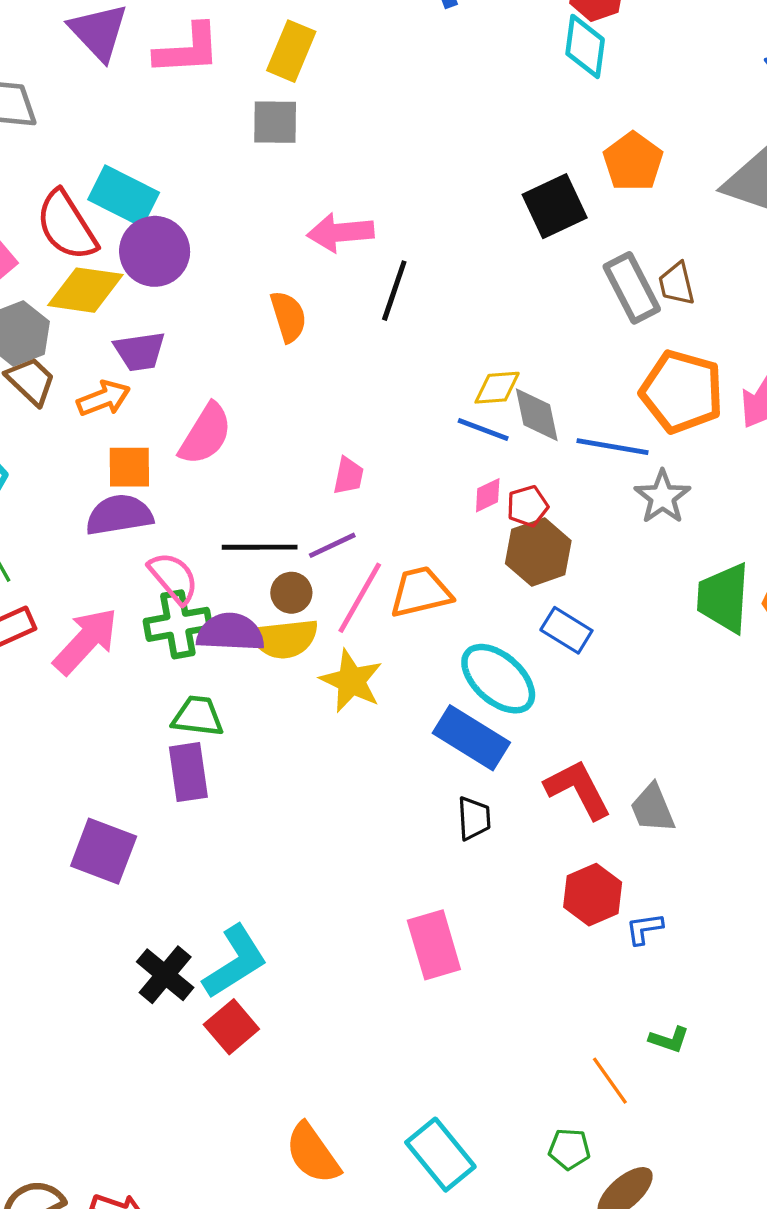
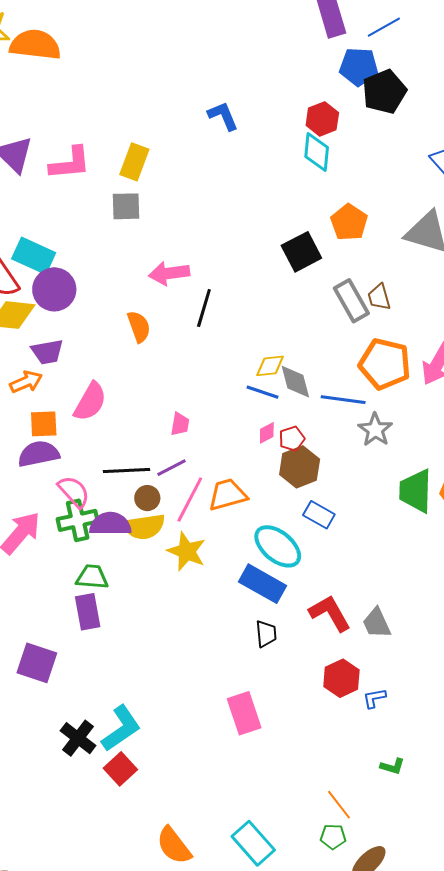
orange line: (610, 1081) -> (339, 805), moved

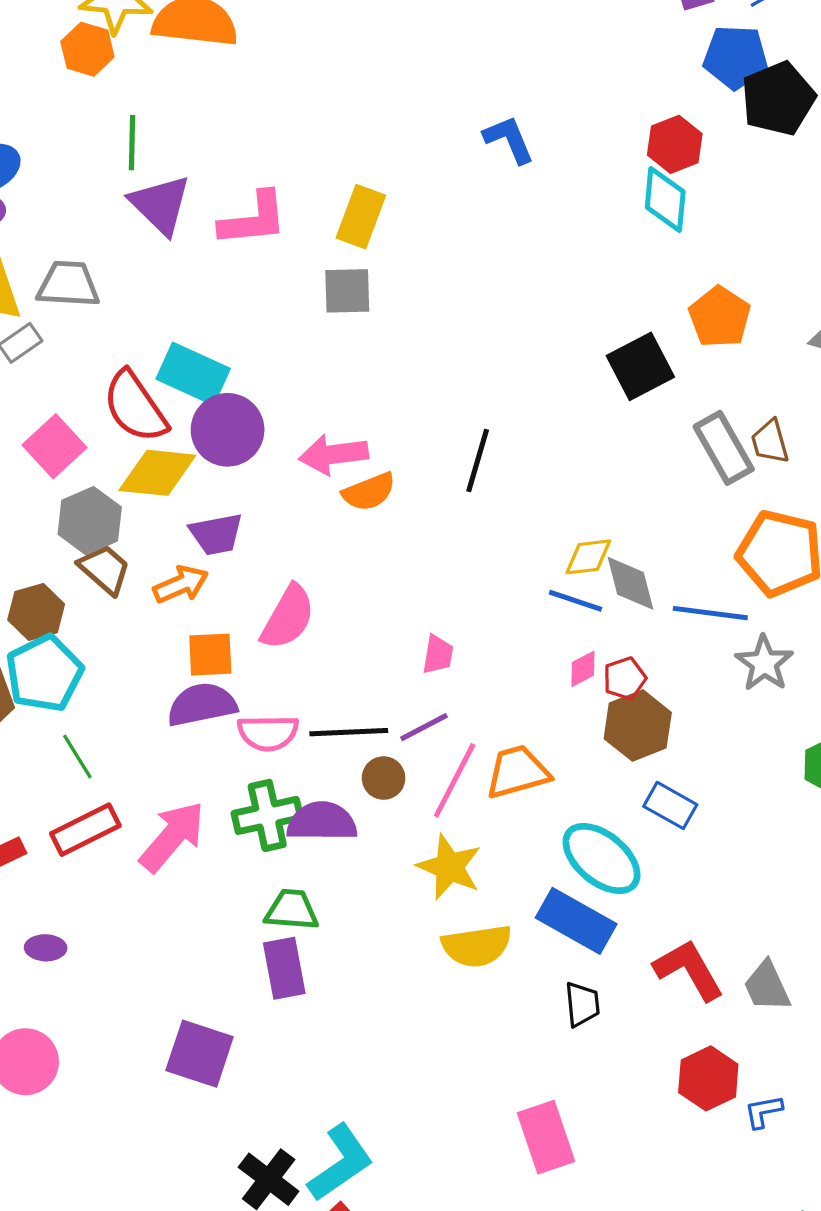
pink arrow: (169, 273) -> (334, 454), moved
orange semicircle: (139, 327) -> (369, 492), turned 88
pink semicircle: (74, 492) -> (268, 733), moved, turned 132
yellow semicircle: (144, 527) -> (477, 946), moved

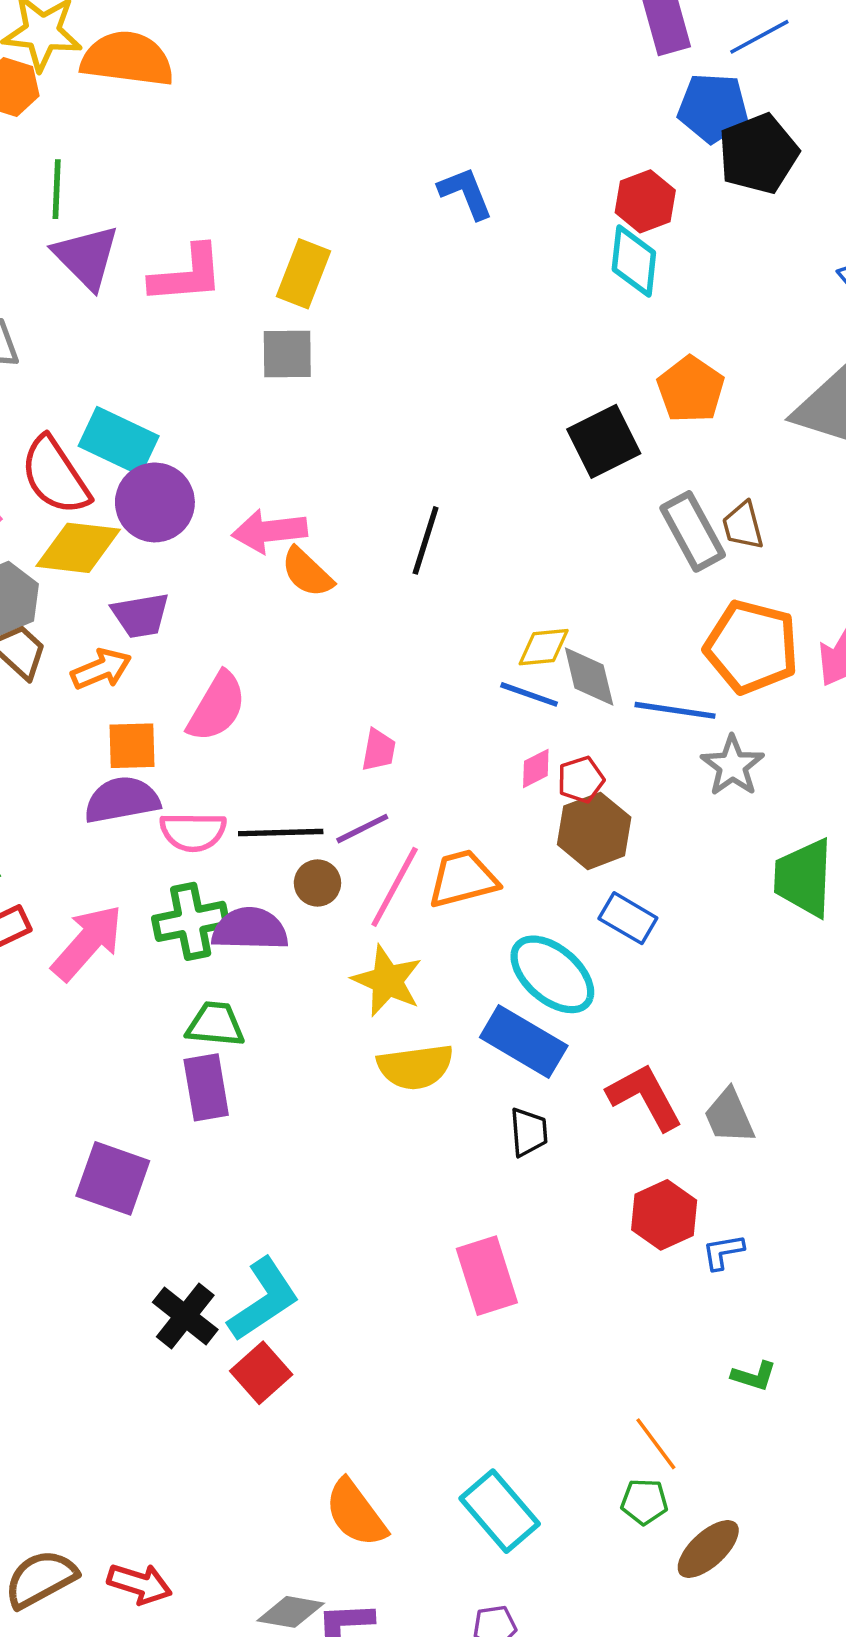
orange semicircle: (369, 492) -> (307, 572), turned 64

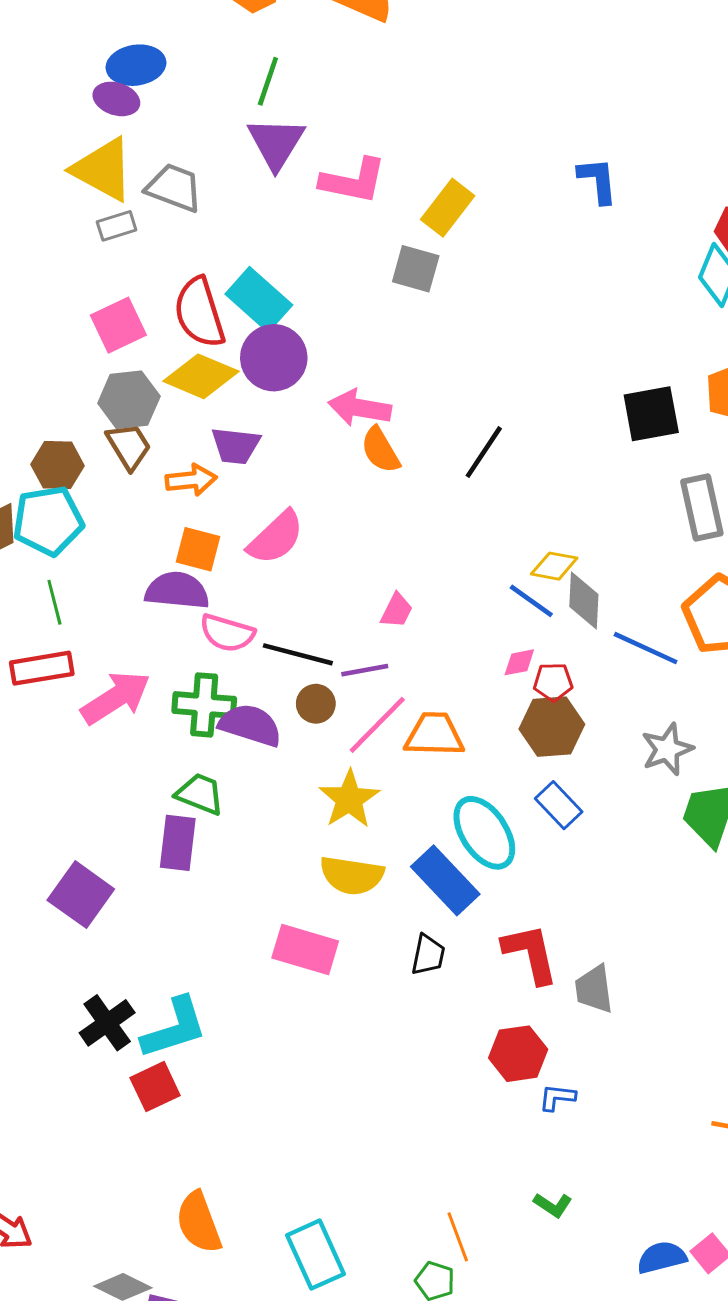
gray star: (732, 766) -> (667, 749), moved
pink rectangle: (487, 1276) -> (305, 950), moved, turned -72

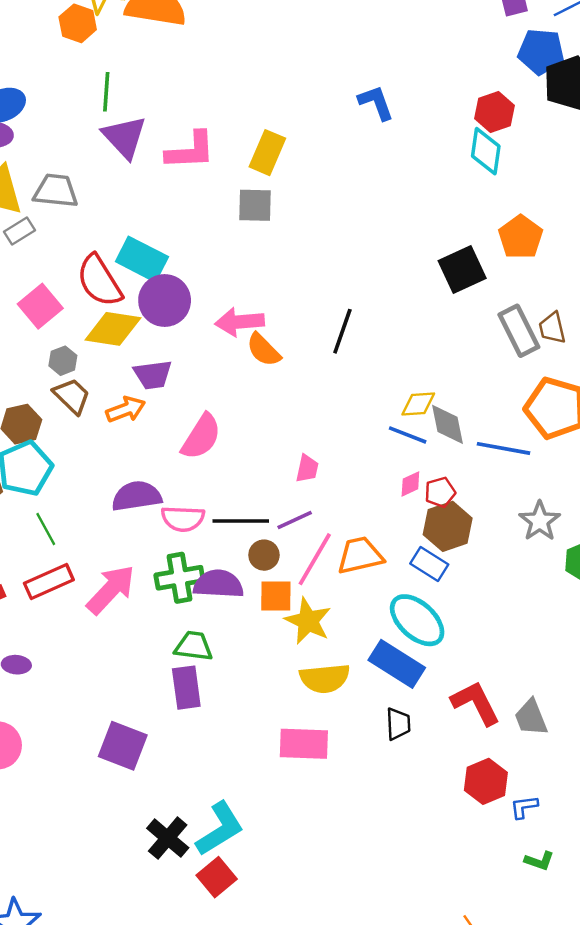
gray hexagon: (129, 400) -> (63, 361), size x0.6
orange square: (198, 549) -> (276, 596), moved
blue rectangle: (559, 805) -> (429, 564), moved
green L-shape: (553, 1205) -> (539, 861), moved

